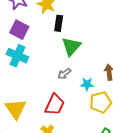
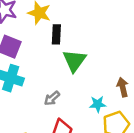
gray arrow: (64, 74) -> (52, 98), moved

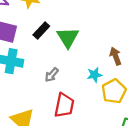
black rectangle: (56, 34) -> (41, 31), moved, turned 48

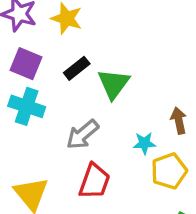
gray arrow: (52, 75) -> (82, 134), size x1.5

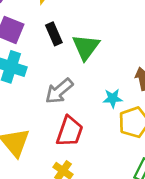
black rectangle: (77, 68) -> (54, 34), turned -75

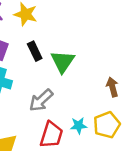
cyan star: (113, 98) -> (79, 126), moved

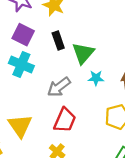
cyan star: (79, 126) -> (96, 78), moved

